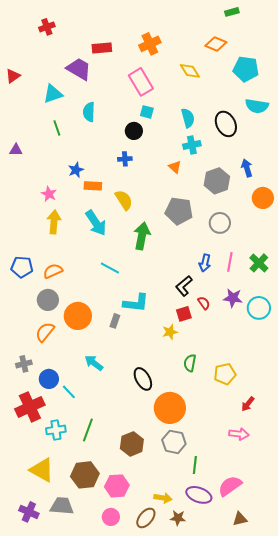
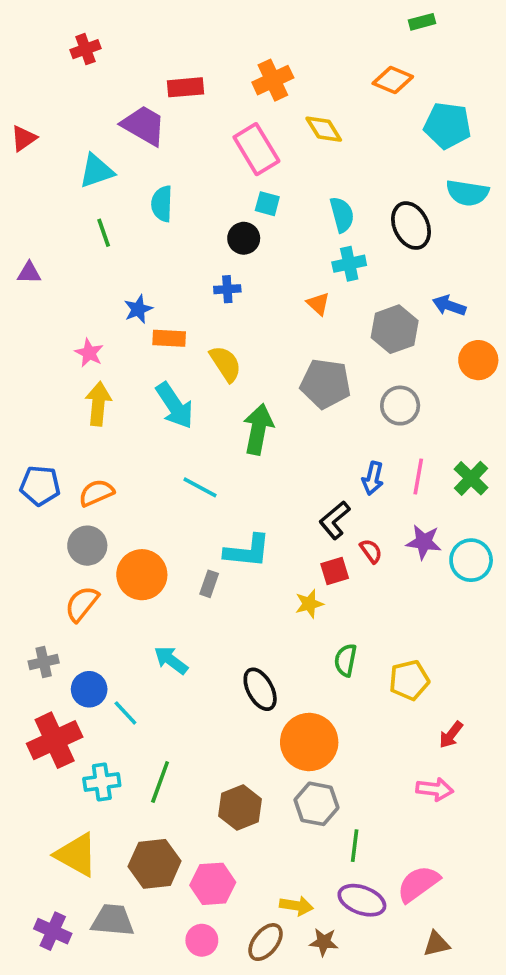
yellow diamond: (190, 71) -> (324, 129), moved
blue arrow: (247, 168) -> (449, 306), turned -54

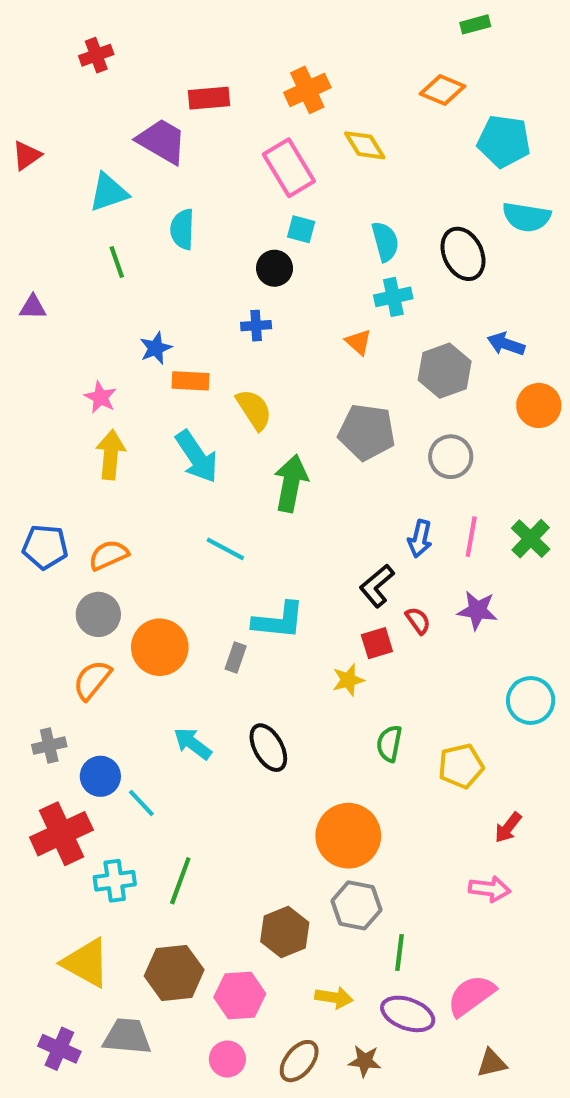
cyan circle: (471, 560) -> (531, 700), moved
black ellipse: (260, 689) -> (268, 748), moved
brown hexagon: (240, 807) -> (285, 932), moved
yellow arrow: (296, 906) -> (334, 998), moved

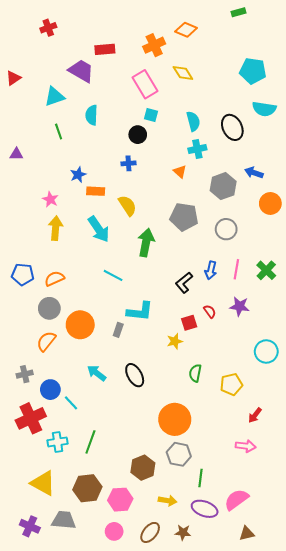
orange diamond: (443, 90) -> (186, 30), moved
black L-shape: (377, 586) -> (184, 283), moved

